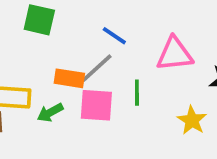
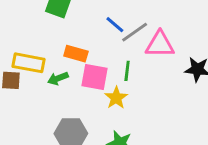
gray line: (97, 68) -> (135, 32), moved
yellow star: (192, 120) -> (116, 98), moved

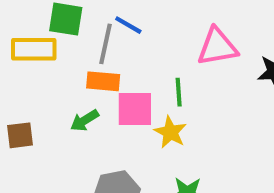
blue line: (115, 25) -> (128, 25), moved
gray line: (135, 32) -> (106, 44), moved, turned -32
yellow rectangle: (28, 63) -> (34, 49), moved

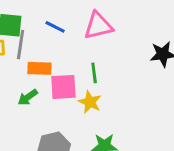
gray line: (106, 44) -> (21, 45), moved
pink triangle: (217, 47) -> (98, 26), moved

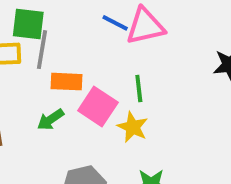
blue line: (55, 27) -> (115, 23), moved
pink square: (63, 87) -> (98, 106), turned 36

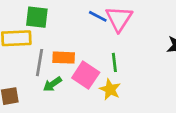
pink triangle: (145, 26) -> (119, 19), turned -44
gray line: (42, 50) -> (39, 63), moved

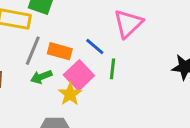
blue line: (98, 16) -> (95, 46), moved
yellow star: (110, 89) -> (70, 94), moved

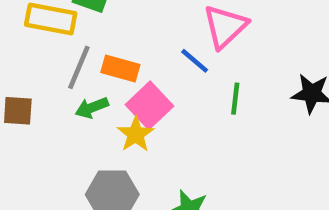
blue line: (95, 46) -> (195, 61), moved
green line: (113, 69) -> (235, 99), moved

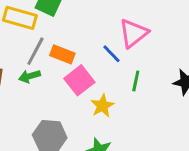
green arrow: (92, 108) -> (30, 76), moved
yellow star: (136, 134) -> (102, 106), moved

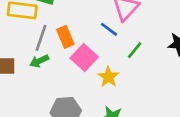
orange rectangle: (62, 54) -> (65, 37), turned 55
green line: (136, 81) -> (135, 50), turned 36

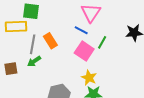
pink square: (84, 58) -> (84, 51), moved
yellow star: (108, 77) -> (89, 78), moved

